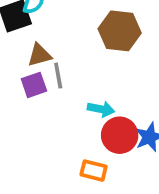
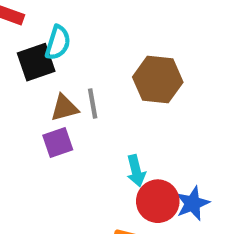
gray line: (58, 76) -> (93, 103), moved
cyan arrow: (101, 109) -> (136, 171), turned 65

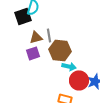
brown hexagon: (158, 80) -> (60, 50), moved
cyan arrow: (136, 171) -> (69, 66), turned -64

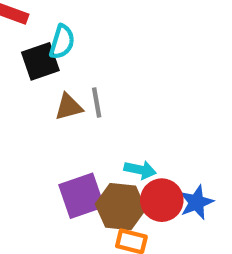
brown hexagon: (60, 50) -> (121, 207), moved
purple square: (33, 53) -> (82, 196), moved, size x1.5

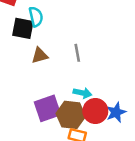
cyan semicircle: (62, 42) -> (36, 17), turned -30
black square: (40, 61) -> (23, 28), turned 30
gray line: (97, 103) -> (77, 53), moved

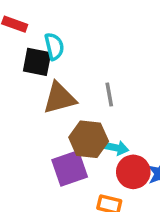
brown triangle: (40, 55) -> (59, 98), size x1.5
brown hexagon: (71, 115) -> (89, 139), moved

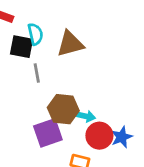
gray line: (109, 95) -> (37, 73), moved
brown triangle: (59, 98) -> (70, 44), moved

